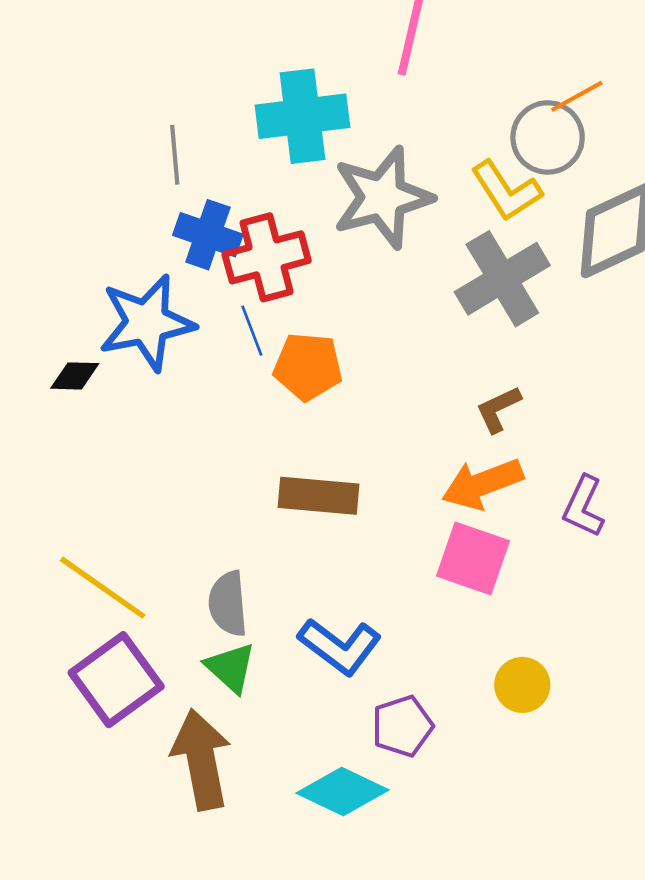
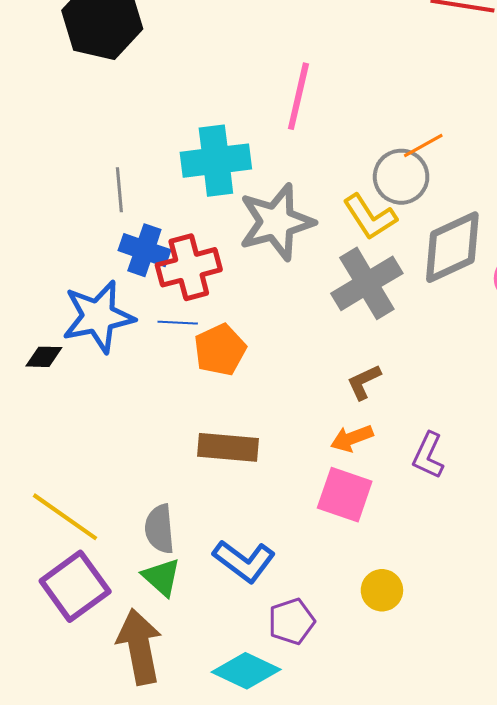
blue line: (252, 331) -> (178, 323), turned -66
orange pentagon: (308, 367) -> (220, 350), turned -30
orange arrow: (482, 484) -> (352, 438), size x0.7

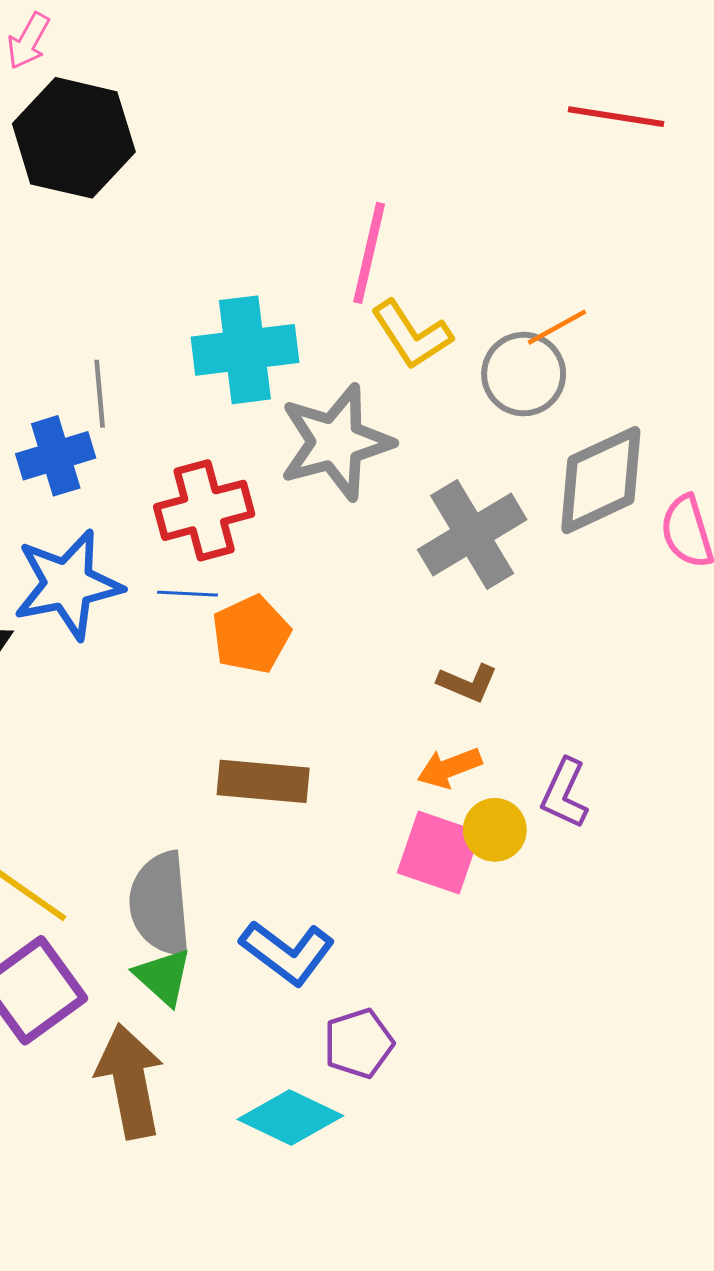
yellow L-shape: (370, 217) -> (412, 335), moved
blue cross: (144, 250) -> (56, 456), moved, turned -36
brown L-shape: (364, 382) -> (468, 683), turned -132
gray semicircle: (160, 529) -> (160, 904), size x1.4
yellow circle: (382, 590) -> (495, 830), moved

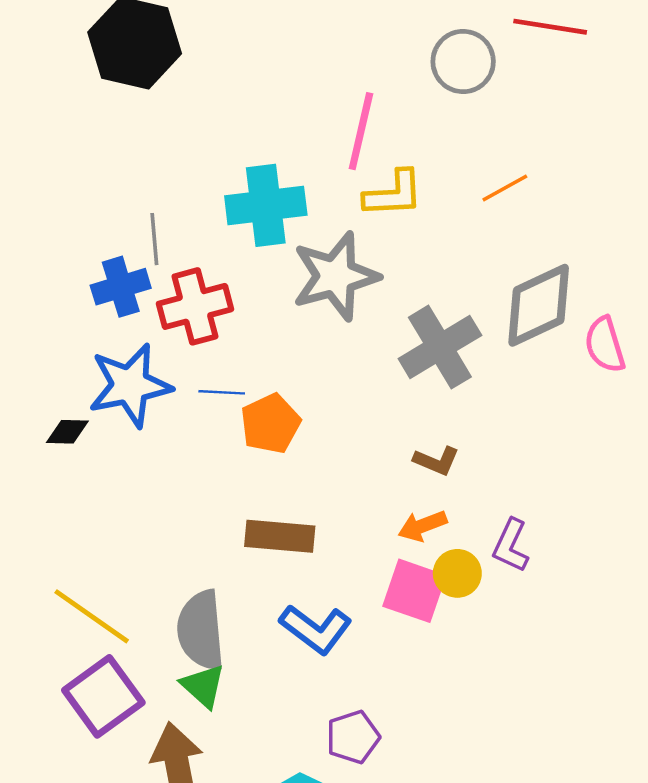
yellow L-shape: (412, 335) -> (393, 194), turned -60
gray circle: (524, 374) -> (463, 62), moved
red cross: (204, 510) -> (195, 306), moved
blue L-shape: (287, 952) -> (316, 629), moved

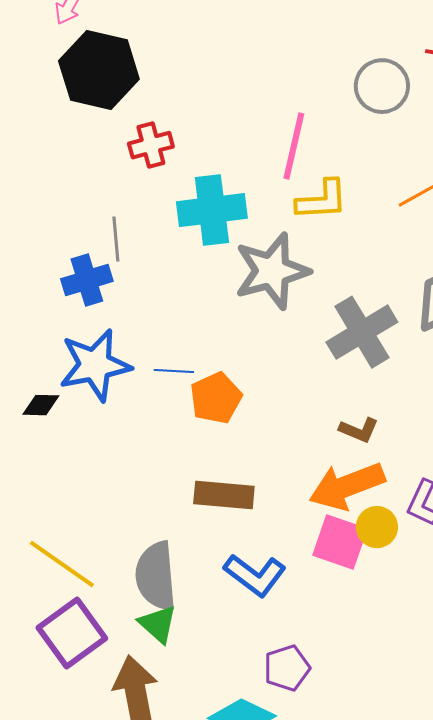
red cross: (195, 306) -> (151, 145), moved, size x0.7
orange arrow: (422, 526) -> (347, 486), size x1.8

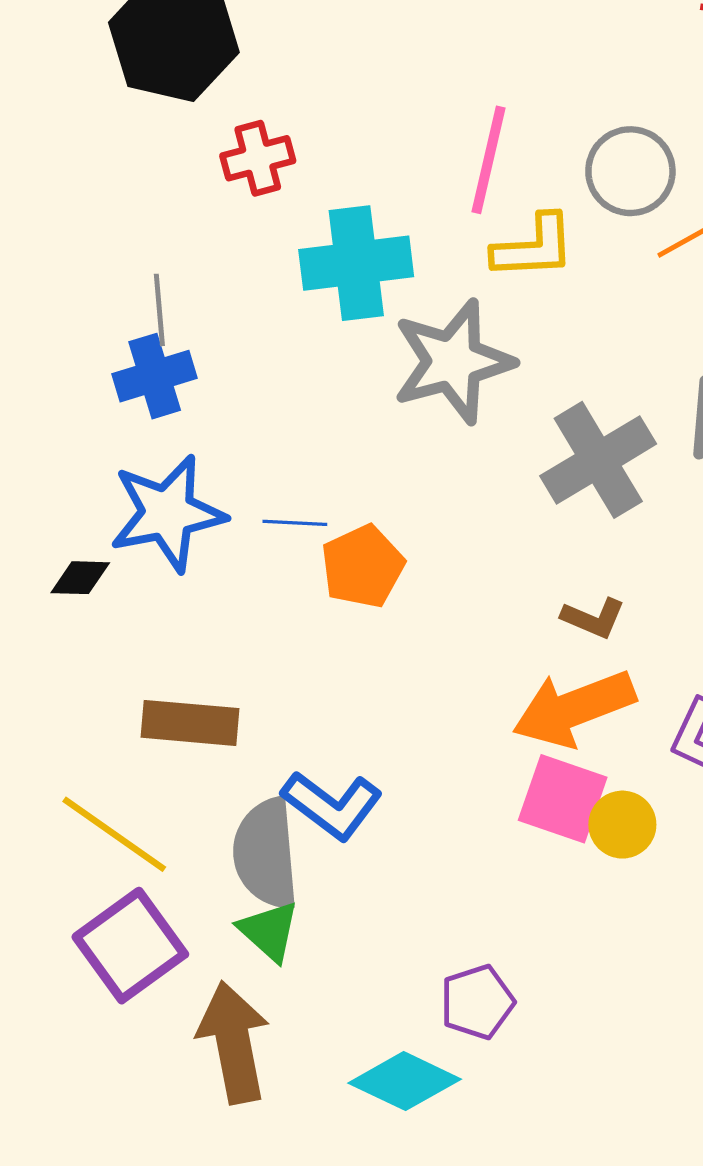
gray circle: (382, 86) -> (630, 171), moved
gray line: (116, 239) -> (159, 310), moved
brown rectangle: (224, 495) -> (190, 723), moved
yellow circle: (377, 527) -> (622, 825), moved
blue L-shape: (255, 575) -> (332, 805), moved

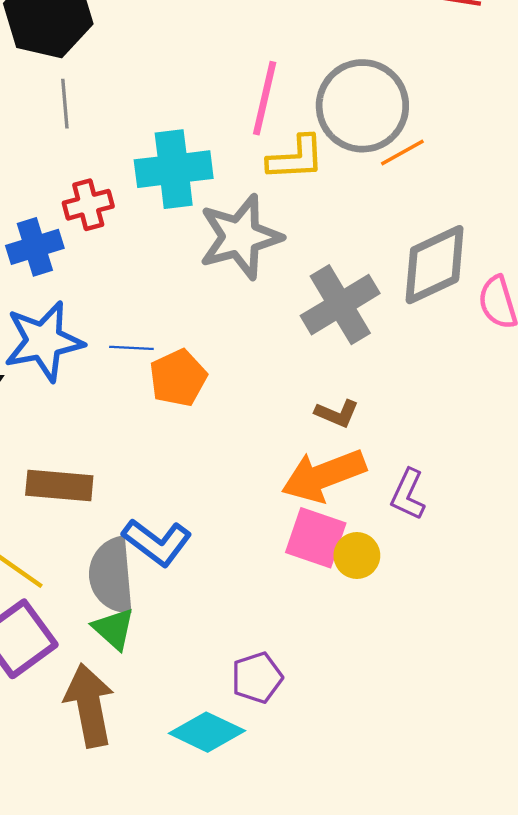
red cross: (258, 158) -> (88, 205), moved
gray circle: (630, 171) -> (362, 106), size x1.5
gray line: (159, 310) -> (65, 104), moved

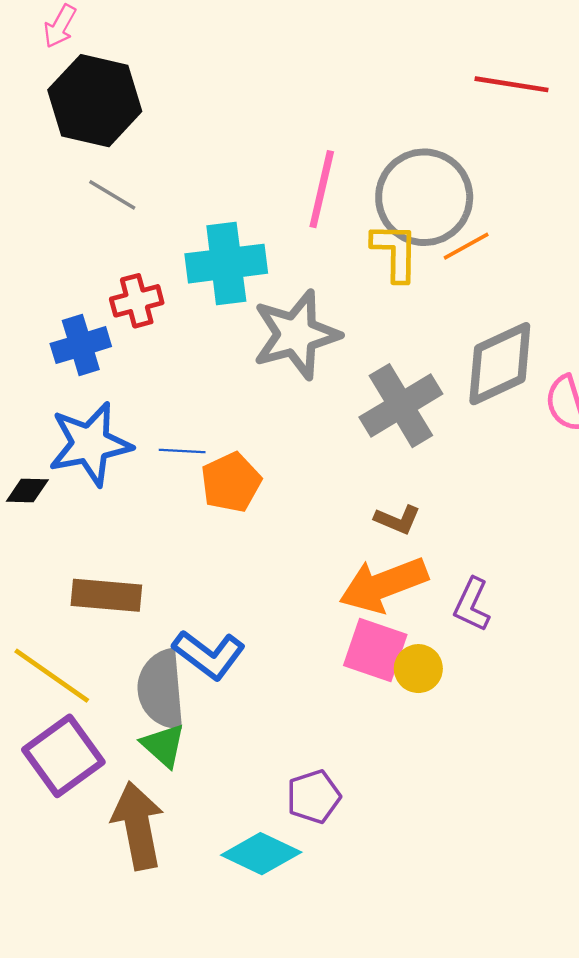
gray line: (65, 104) -> (112, 195), turned -54
yellow L-shape: (296, 158) -> (395, 252), moved, turned -86

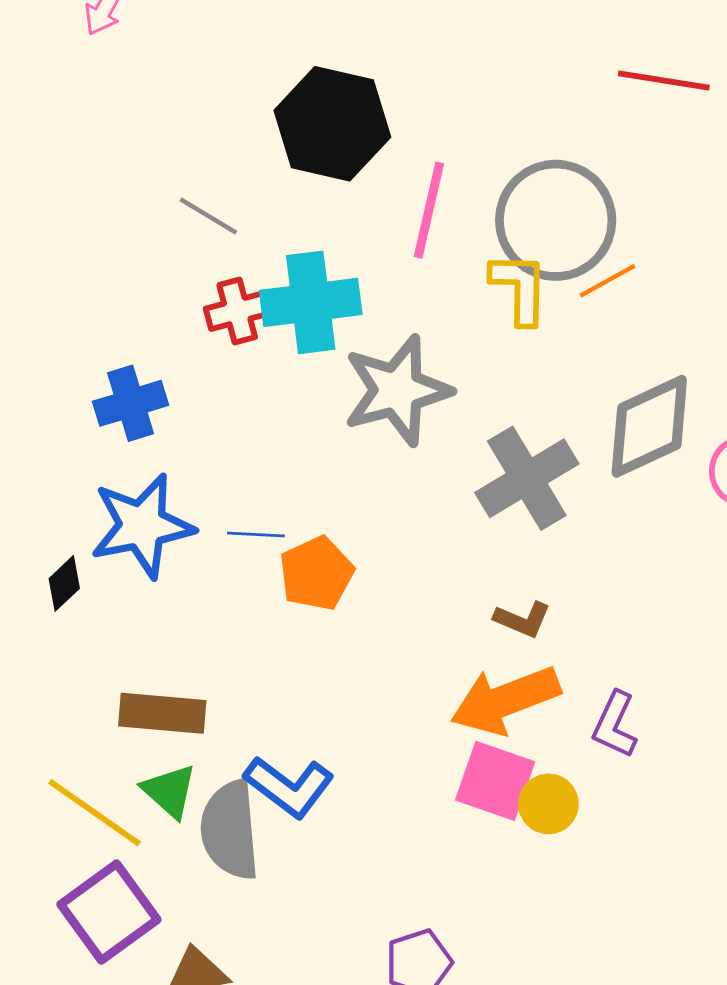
black hexagon: (95, 101) -> (332, 124), moved
gray line: (112, 195) -> (208, 216), moved
red cross: (137, 301) -> (237, 311), moved
black diamond: (27, 491) -> (64, 583), turned -45
green triangle: (163, 745) -> (169, 791), moved

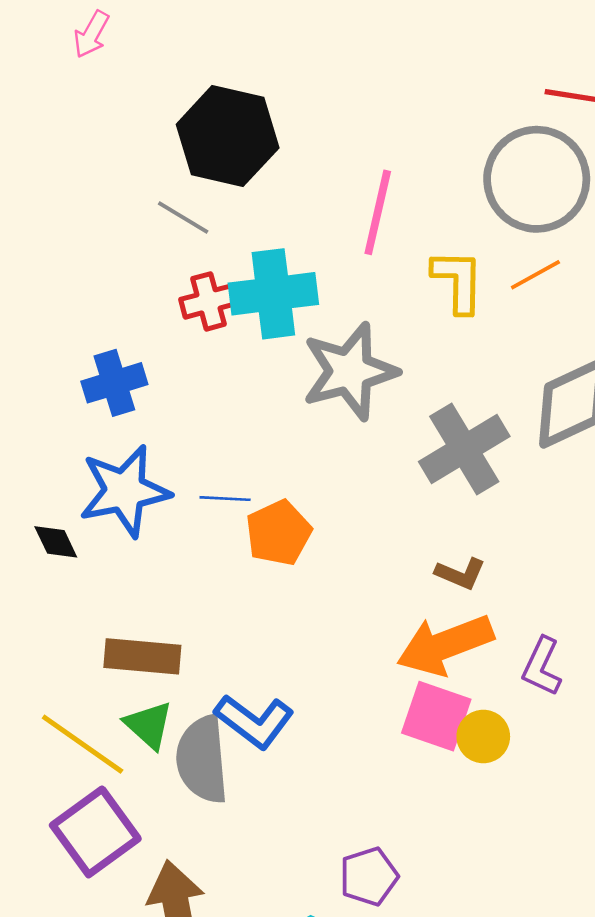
black hexagon: (332, 124) -> (228, 136), moved
gray circle: (556, 220) -> (537, 179), moved
black diamond: (64, 583) -> (56, 542), turned -72

